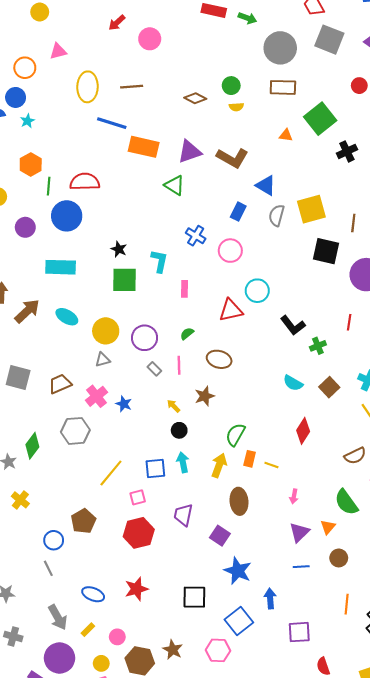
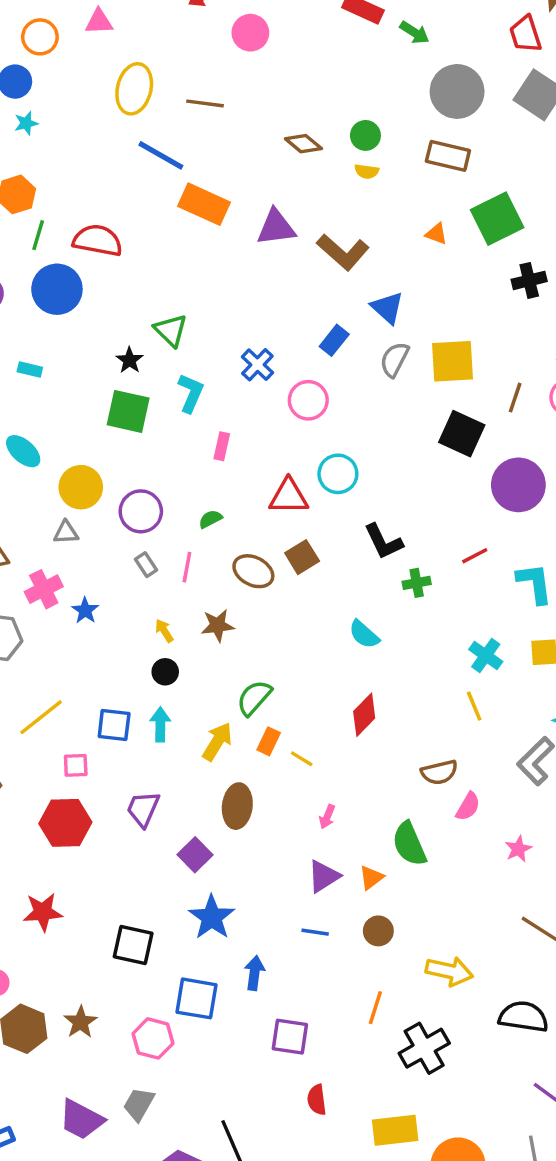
green triangle: (174, 185) -> (171, 330), moved
cyan rectangle: (61, 267) -> (30, 370), size x0.5
red line: (349, 322) -> (475, 556), turned 42
brown square: (329, 387) -> (302, 557), moved
blue square: (239, 621) -> (196, 998), turned 36

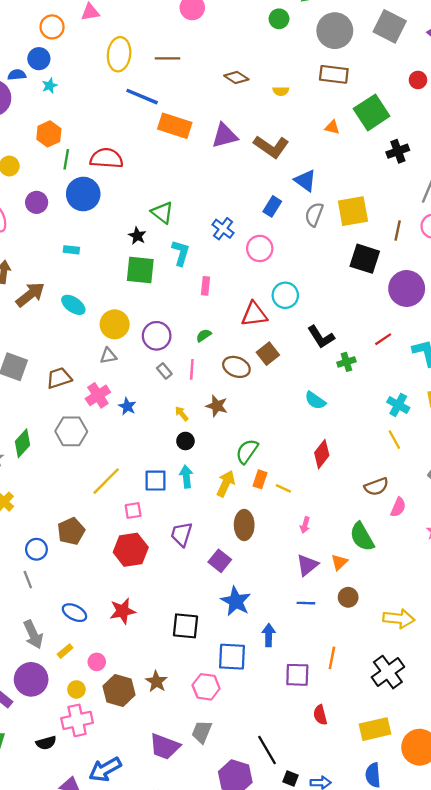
green circle: (365, 135) -> (279, 19), moved
brown star: (218, 625) -> (217, 406), turned 30
orange line: (375, 1008) -> (332, 658), moved

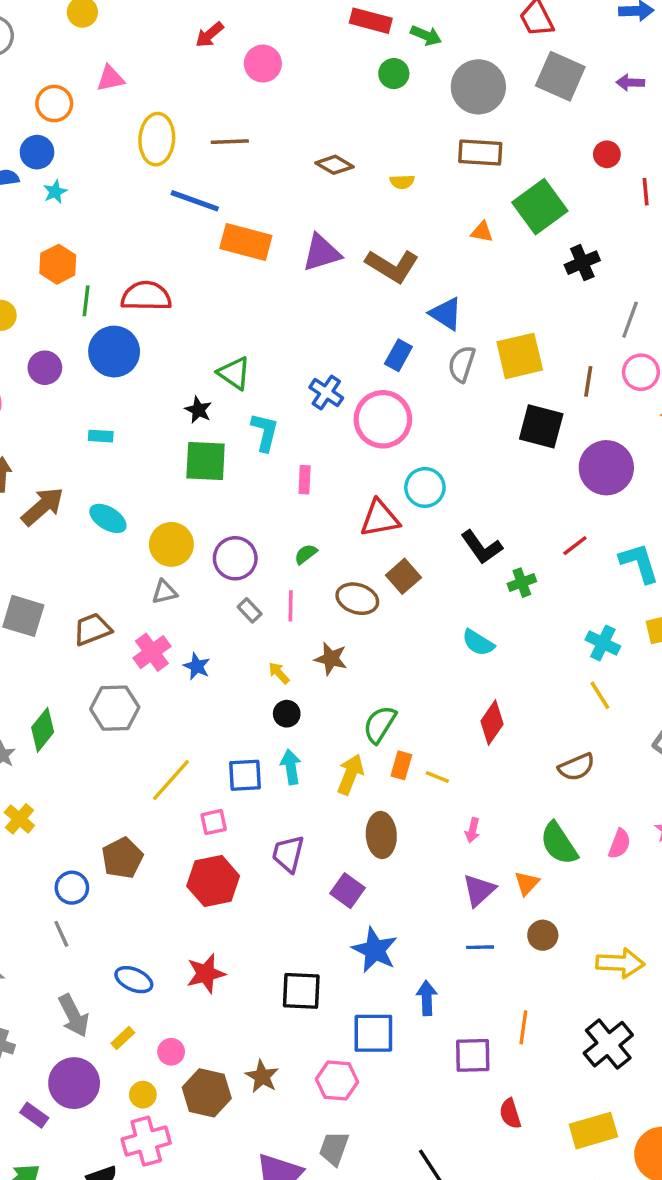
pink circle: (260, 248) -> (383, 419), size x1.4
pink semicircle: (398, 507) -> (619, 844), moved

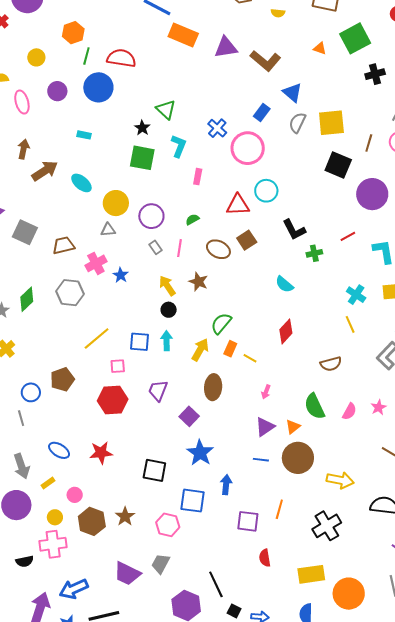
yellow arrow: (279, 673) -> (167, 286), size x1.5
brown circle: (543, 935) -> (298, 458), size x1.8

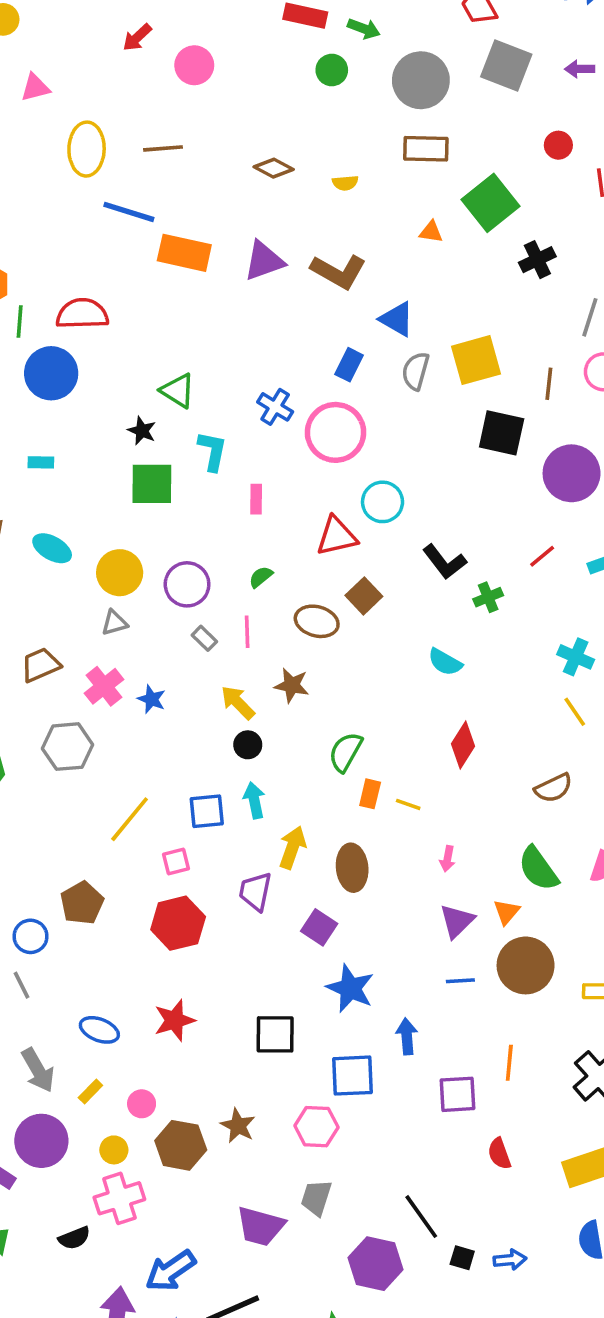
yellow arrow: (200, 350) -> (292, 847), moved

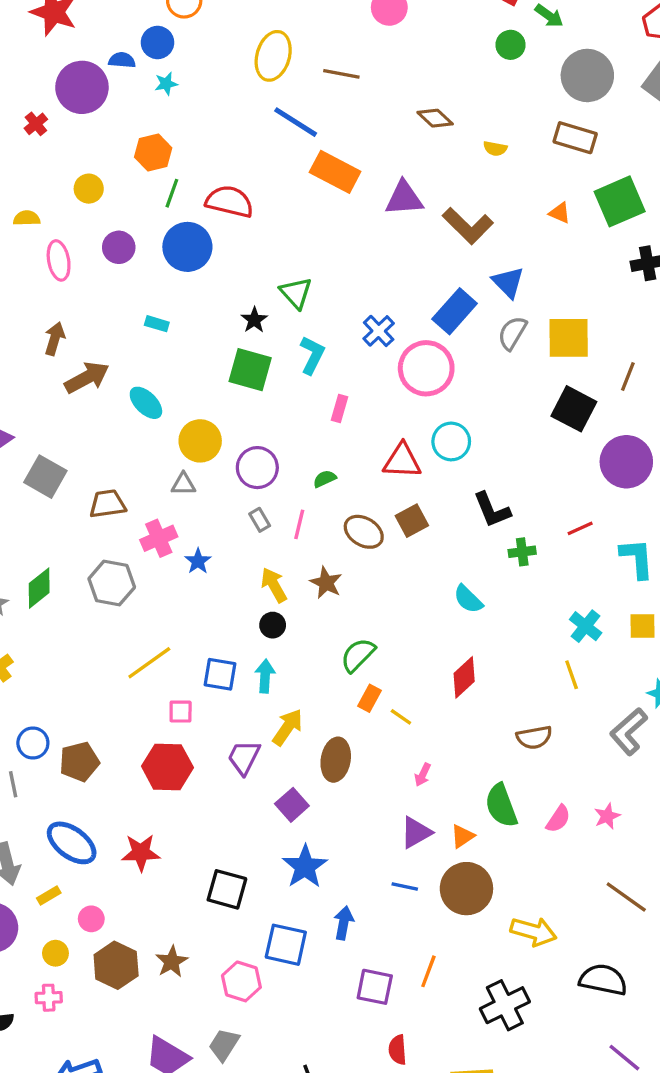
blue rectangle: (349, 365) -> (455, 311), size x1.5
brown pentagon: (82, 903) -> (79, 762), moved
blue ellipse: (99, 1030) -> (72, 843), size x1.4
pink cross: (119, 1198) -> (49, 998), size x0.6

